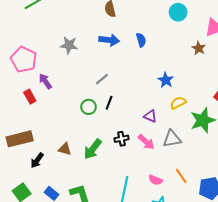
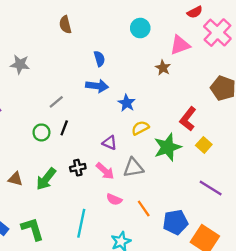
blue arrow: (109, 40) -> (97, 86), moved
pink semicircle: (155, 180) -> (114, 199), moved

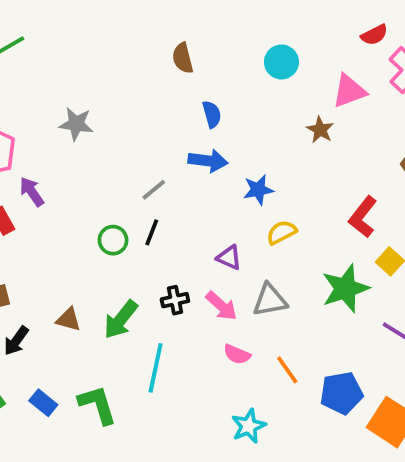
brown semicircle: (65, 25) -> (183, 58), moved
gray line: (56, 102) -> (154, 190), moved
blue star: (127, 103) -> (258, 190), turned 30
green star: (167, 147) -> (345, 289), moved
cyan line: (81, 223) -> (156, 368), moved

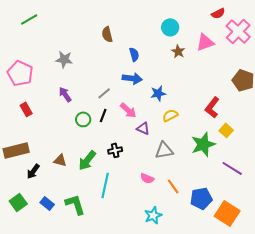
brown semicircle: (183, 58) -> (107, 34), moved
brown star: (320, 130) -> (178, 51), moved
purple arrow: (32, 192) -> (65, 94), moved
pink arrow: (221, 306) -> (128, 110), moved

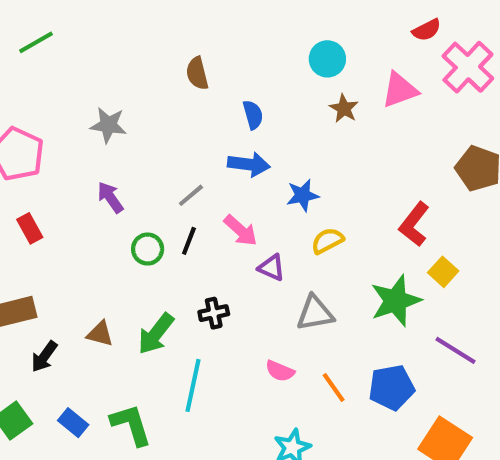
blue pentagon: (201, 198) -> (391, 388), moved

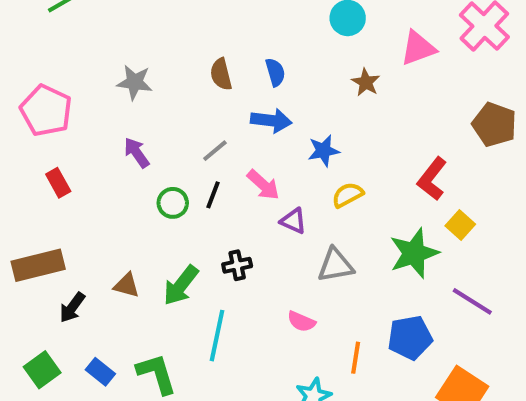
brown semicircle: (197, 73) -> (221, 74), moved
brown star: (344, 108) -> (366, 82), moved
orange line: (334, 388) -> (356, 358), moved, turned 44

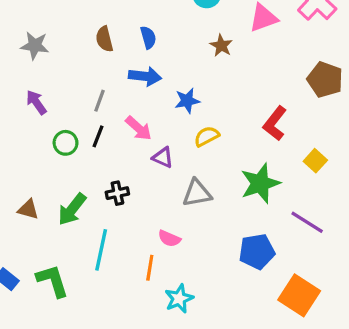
gray line: (215, 151) -> (100, 101), turned -30
yellow square: (460, 225) -> (315, 161), moved
orange line: (356, 358) -> (150, 268), moved

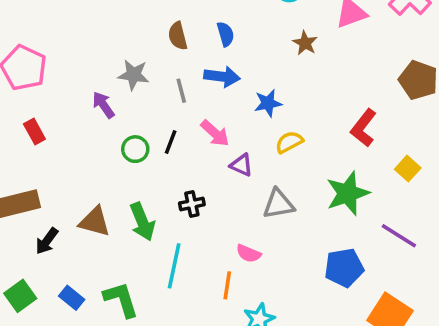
gray star: (35, 46) -> (133, 75), moved
gray line: (100, 101) -> (181, 91), moved, turned -35
brown triangle: (28, 209) -> (95, 222), size x1.4
green arrow: (72, 209) -> (142, 222), turned -60

